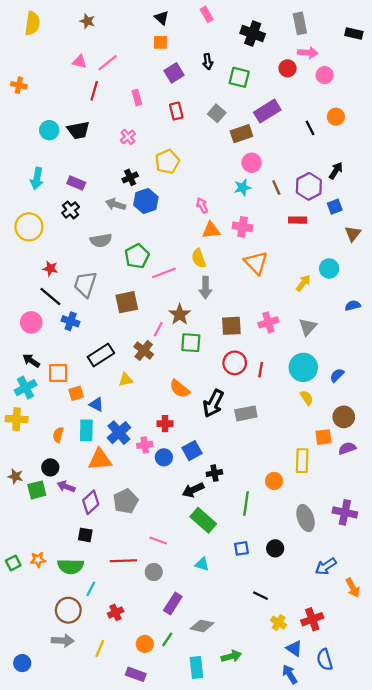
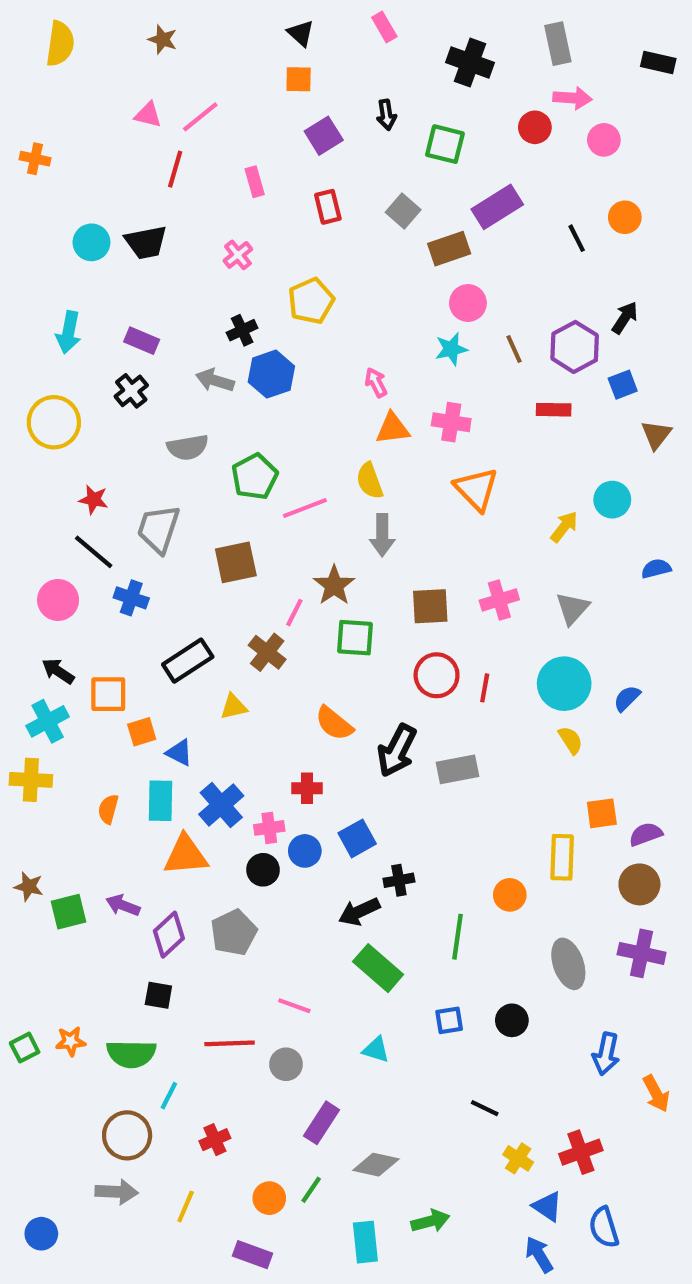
brown circle: (344, 417) -> (639, 884), moved
black circle: (50, 467) -> (263, 870), moved
blue arrow: (326, 566) -> (606, 1054), turned -45

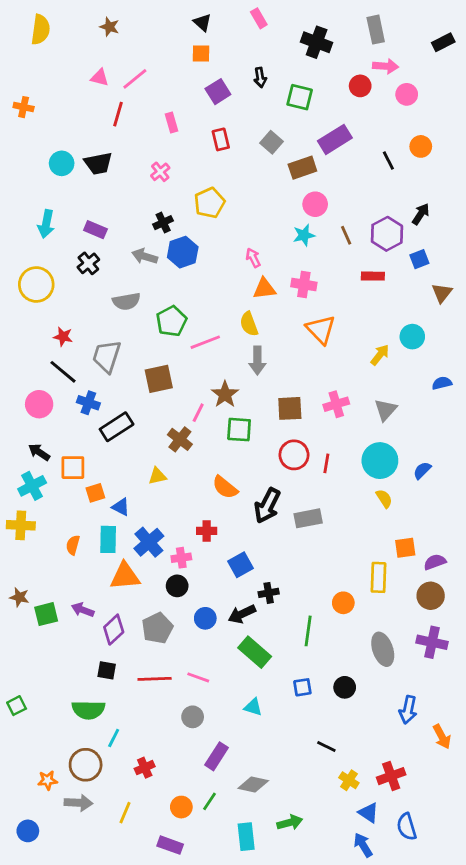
black rectangle: (658, 62) -> (443, 42), turned -40
black rectangle: (188, 661) -> (117, 427), moved
blue circle: (305, 851) -> (205, 618), moved
orange star: (71, 1041) -> (48, 780), moved
red line: (230, 1043) -> (155, 679), moved

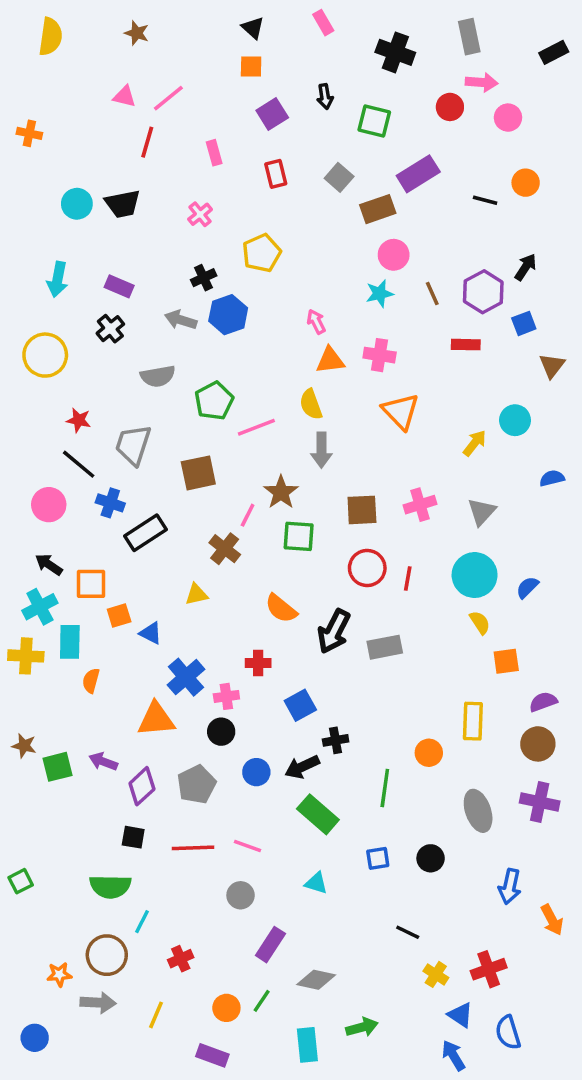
black line: (388, 161) -> (485, 200), turned -48
cyan rectangle: (108, 539) -> (70, 642), moved
orange square: (405, 548) -> (506, 661), moved

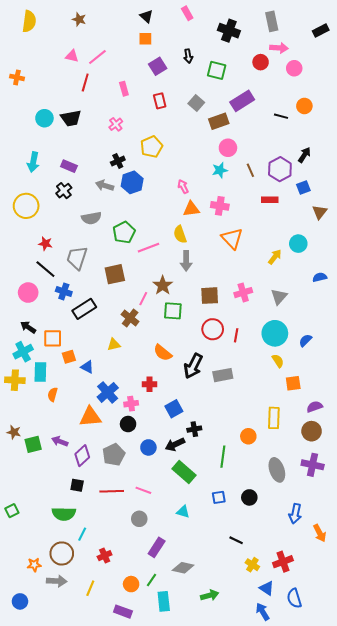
cyan rectangle: (307, 1045) -> (164, 601), moved

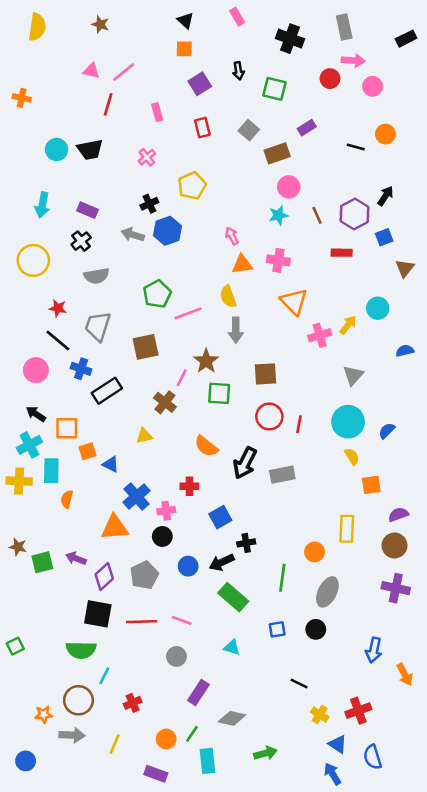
purple rectangle: (242, 101) -> (307, 128), size x0.6
gray semicircle: (91, 218) -> (97, 276), moved
pink cross: (243, 293) -> (320, 335), moved
gray ellipse: (277, 470) -> (327, 592), moved, turned 45
black square: (77, 485) -> (98, 614), size x1.6

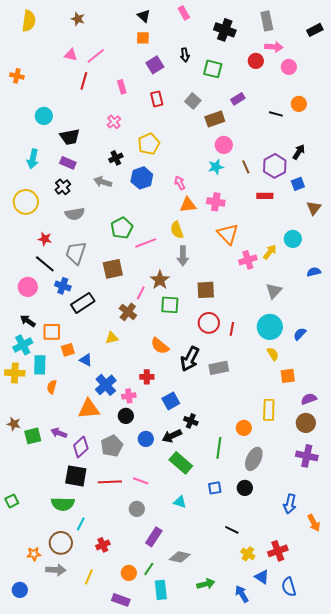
black trapezoid: (90, 150) -> (70, 137), moved
blue hexagon: (167, 231) -> (142, 178), moved
black cross: (246, 543) -> (191, 421), turned 32
blue arrow: (333, 774) -> (242, 594), moved

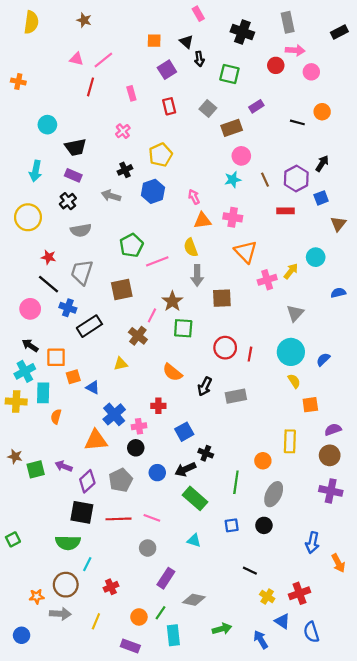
black triangle: (144, 16) -> (186, 42), moved
brown square: (206, 290) -> (222, 298), moved
black arrow: (190, 359) -> (205, 386), size x0.7

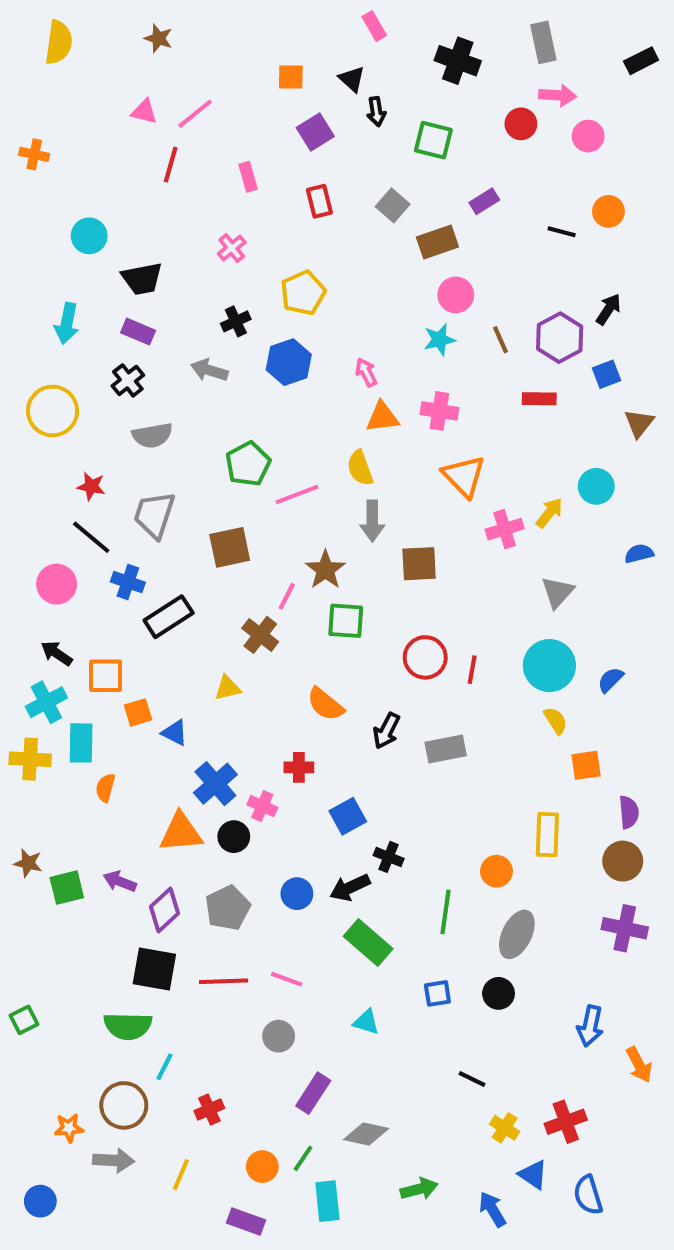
pink cross: (139, 426) -> (262, 806), turned 32
purple semicircle: (333, 430) -> (629, 812), turned 105
black circle: (136, 448) -> (234, 837), moved

